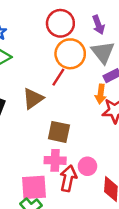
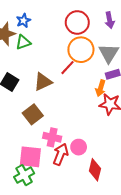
purple arrow: (98, 25) -> (110, 20), moved
brown square: (59, 132) -> (33, 114), moved, turned 30

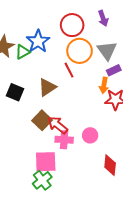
blue star: (23, 21) -> (38, 41), moved, size x1.6
red line: (67, 68) -> (69, 70), turned -63
pink circle: (79, 147) -> (90, 135), moved
red arrow: (61, 154) -> (58, 125), moved, turned -65

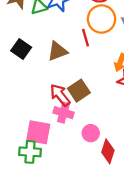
brown square: (42, 120) -> (79, 91), moved
pink circle: (90, 135) -> (91, 133), moved
green cross: (42, 180) -> (30, 152), turned 30

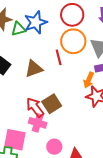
pink circle: (91, 133) -> (54, 147), moved

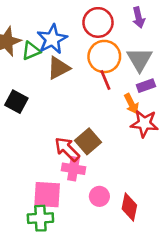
red line: (59, 57) -> (105, 80), moved
brown triangle: (34, 69) -> (58, 68), moved
orange arrow: (89, 80) -> (131, 104), turned -42

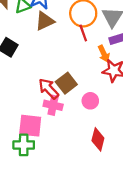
pink circle: (99, 196) -> (90, 101), moved

